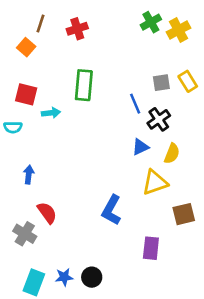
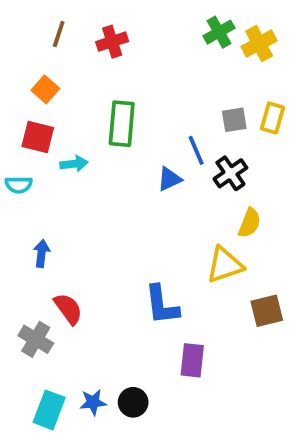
orange square: (26, 47) -> (45, 89), moved
yellow rectangle: (188, 81) -> (272, 118), turned 48
blue triangle: (140, 147) -> (169, 179), moved
blue L-shape: (111, 210) -> (162, 305), turned -36
purple rectangle: (151, 248) -> (192, 360), moved

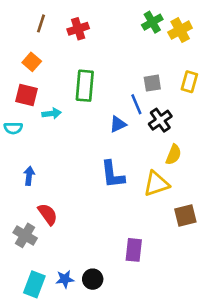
gray square: (234, 120) -> (152, 83), moved
blue L-shape: (162, 305) -> (113, 174), moved

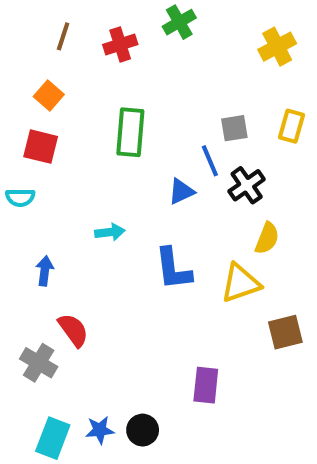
green cross: (152, 22) -> (179, 22), moved
cyan arrow: (52, 114) -> (110, 232), moved

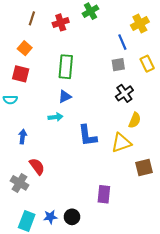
yellow rectangle: (291, 126) -> (147, 64), turned -42
blue line: (210, 161) -> (122, 42), moved
blue triangle: (181, 191) -> (65, 97), moved

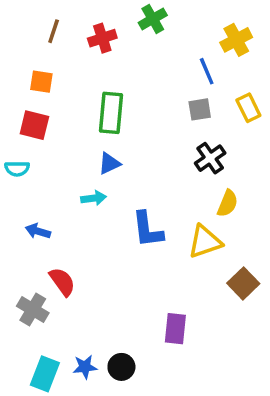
orange square: (25, 48) -> (41, 82), turned -32
blue arrow: (23, 137) -> (38, 231), turned -80
brown square: (144, 167) -> (243, 283), turned -30

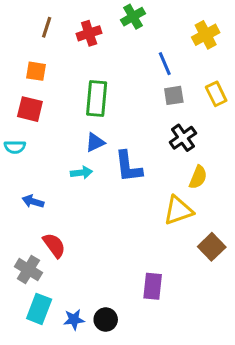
blue line: (207, 71) -> (165, 64), moved
blue L-shape: (148, 229) -> (128, 167), moved
cyan rectangle: (45, 374) -> (39, 309), moved

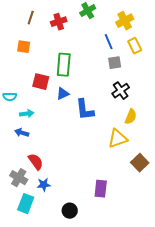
yellow cross: (206, 35) -> (125, 21), moved
yellow rectangle: (216, 94) -> (135, 46), moved
red square: (30, 109) -> (41, 82), moved
cyan arrow: (81, 173) -> (27, 114), moved
blue star: (74, 320) -> (44, 185), moved

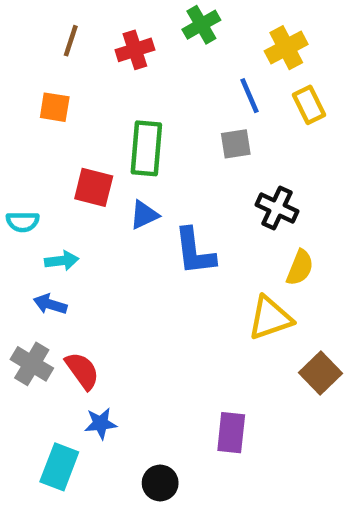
gray square: (115, 63) -> (236, 144), moved
black cross: (121, 91) -> (277, 208), turned -30
gray cross: (19, 178) -> (32, 364), moved

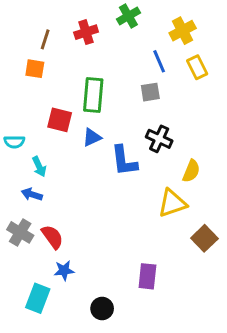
brown line: (71, 41) -> (45, 39), moved
black cross: (277, 208) -> (159, 139), moved
cyan arrow: (62, 261) -> (39, 167), turned 72

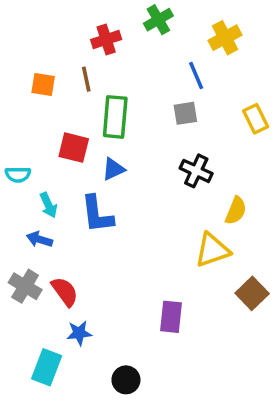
brown line: (45, 39) -> (86, 79), moved, turned -30
yellow rectangle: (197, 67) -> (256, 119), moved
blue L-shape: (124, 161) -> (97, 214), moved
purple rectangle: (147, 276) -> (171, 317), moved

